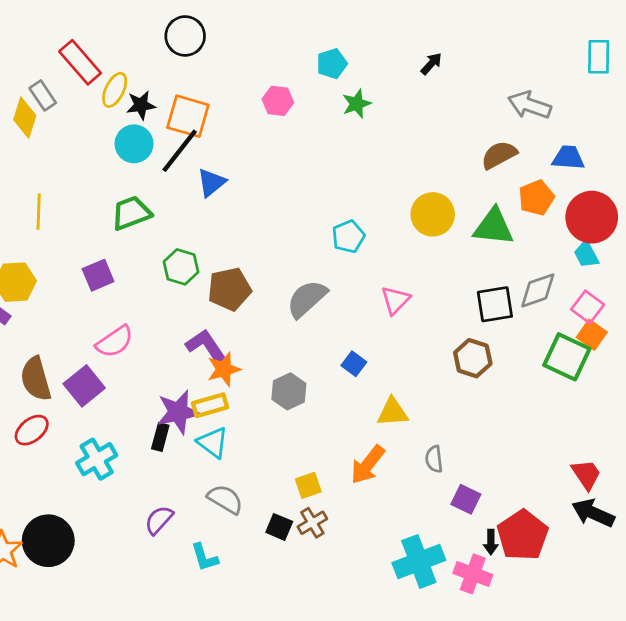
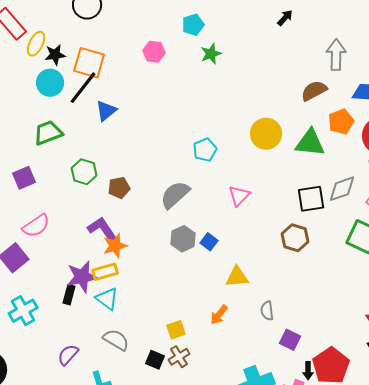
black arrow: (431, 64) -> (285, 18), moved
gray arrow: (529, 105) -> (336, 55), turned 72
brown pentagon: (229, 289) -> (119, 188), size x0.7
gray hexagon: (289, 391) -> (183, 239), moved
orange arrow: (368, 465) -> (219, 315), size x0.7

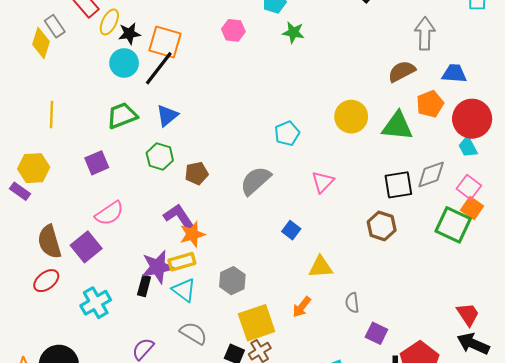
green star: (211, 54) -> (293, 32), turned 30
blue triangle: (106, 111) -> (167, 116), moved
gray hexagon: (183, 239) -> (232, 281), moved
yellow square: (176, 330) -> (257, 323), size x1.8

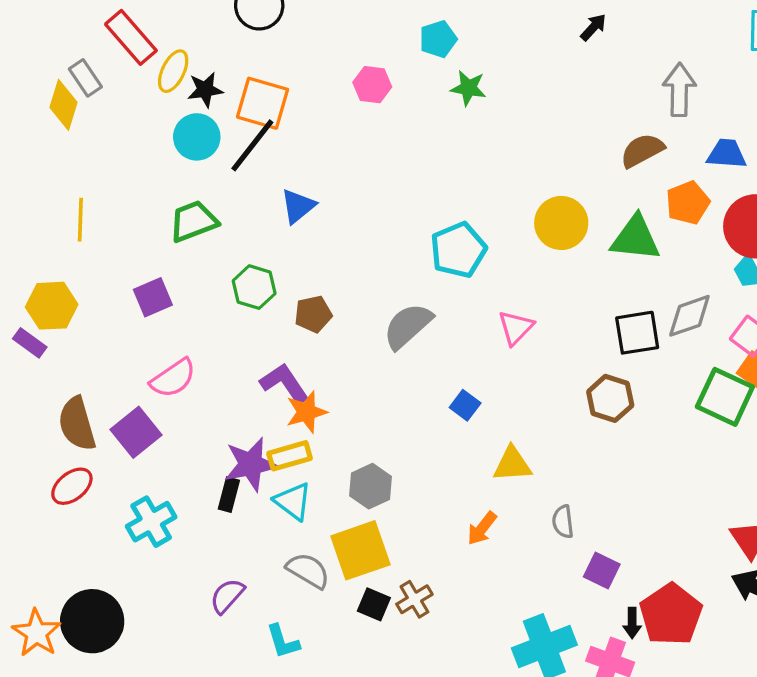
blue triangle: (167, 116) -> (298, 206), moved
cyan pentagon: (287, 133) -> (458, 250), size x1.4
yellow square: (257, 323) -> (360, 550), moved

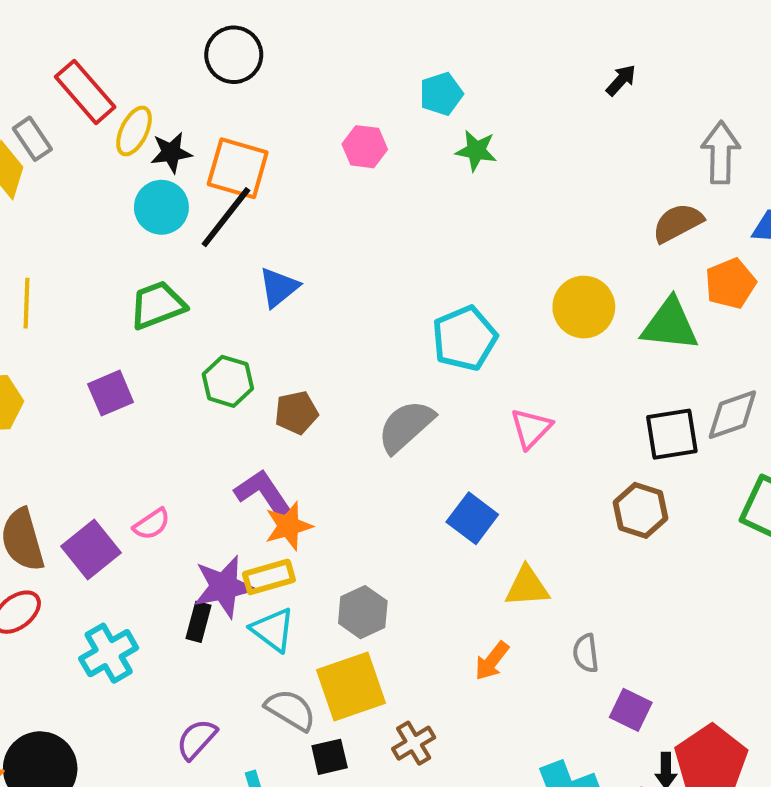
pink semicircle: (173, 378) -> (152, 524), moved, size x0.7
blue square: (465, 405) -> (472, 518), size x1.4
black square: (374, 604) -> (330, 757), moved, turned -36

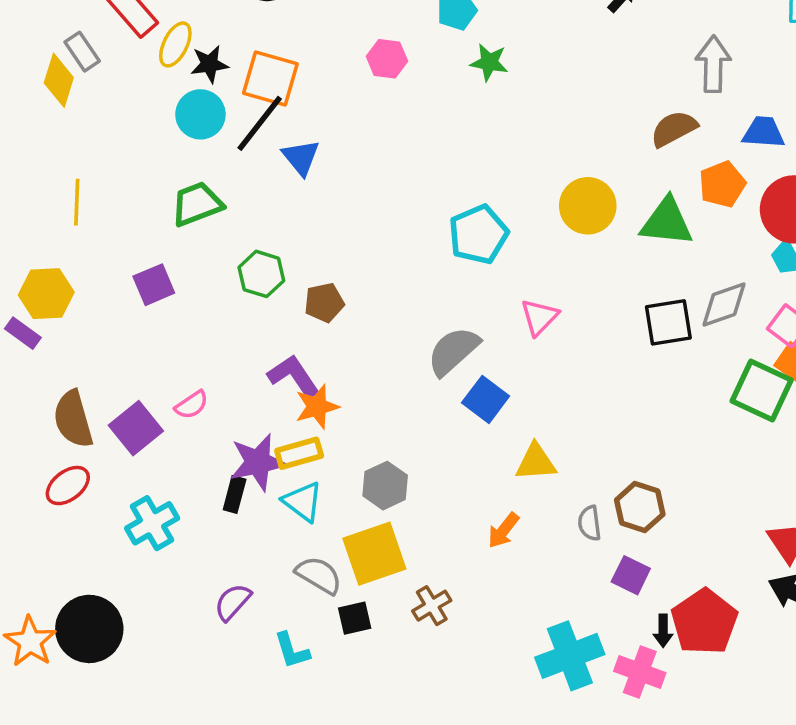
blue triangle: (279, 287) -> (301, 157), moved, turned -30
gray semicircle: (406, 426) -> (453, 351), moved
brown hexagon: (641, 510) -> (640, 507), moved

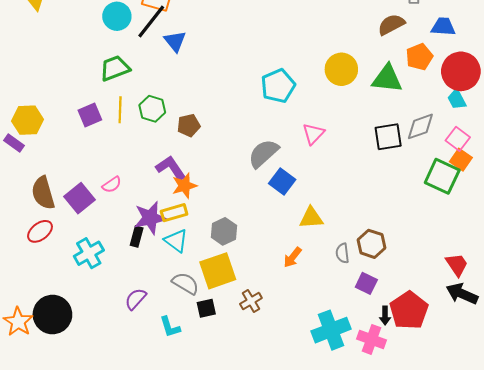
yellow line: (77, 202) -> (120, 110), moved

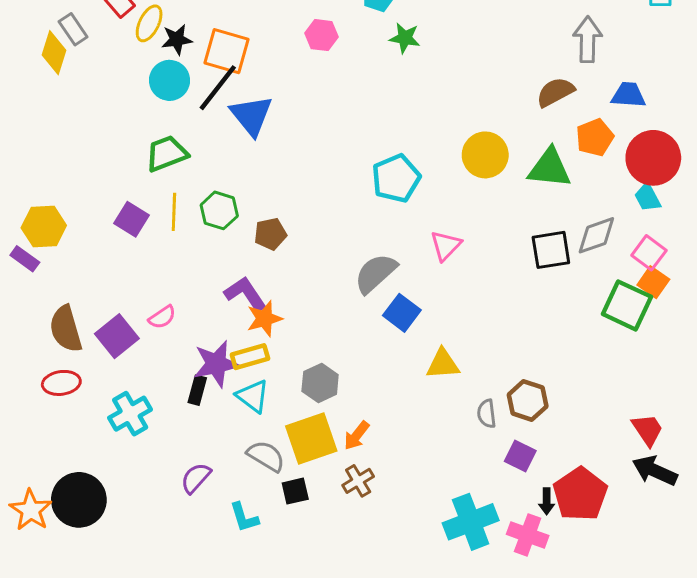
blue triangle: (175, 41) -> (251, 115), size x1.4
purple square: (90, 115) -> (131, 219), turned -35
red ellipse: (40, 231) -> (61, 383), turned 30
orange arrow: (293, 257) -> (357, 436), moved

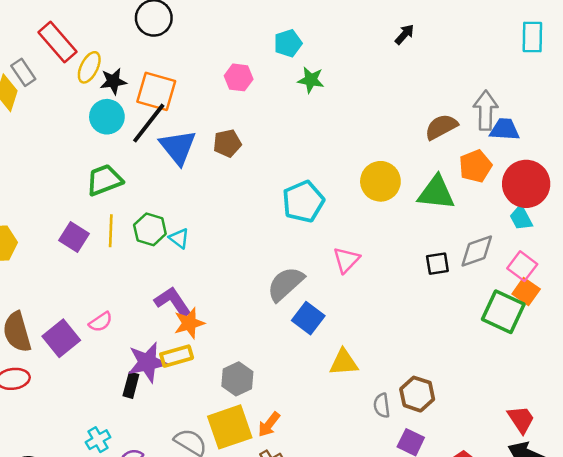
gray arrow: (588, 39) -> (486, 110), moved
brown pentagon: (270, 234) -> (227, 143), moved
black square: (551, 250) -> (437, 264), size x0.7
cyan triangle: (253, 396) -> (179, 238), moved, size x0.7
cyan cross: (130, 414) -> (98, 440), moved, size x0.7

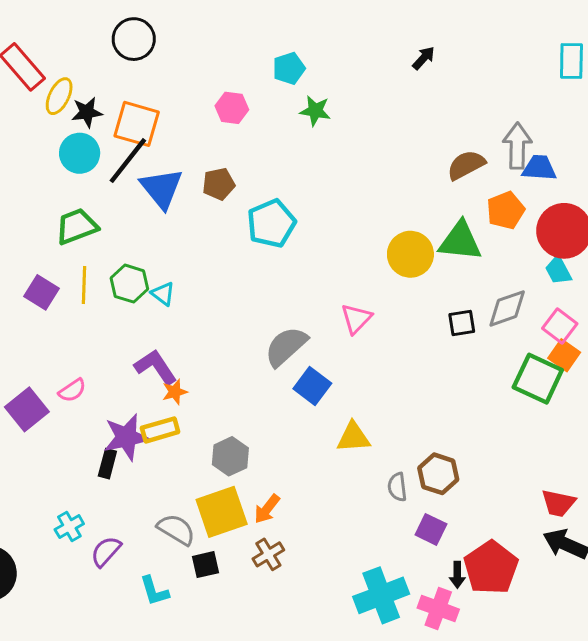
yellow circle: (380, 181) -> (410, 254), moved
cyan pentagon: (303, 202) -> (271, 224), moved
orange star: (189, 323) -> (175, 392), size x0.7
red trapezoid: (521, 419) -> (558, 503), turned 136

